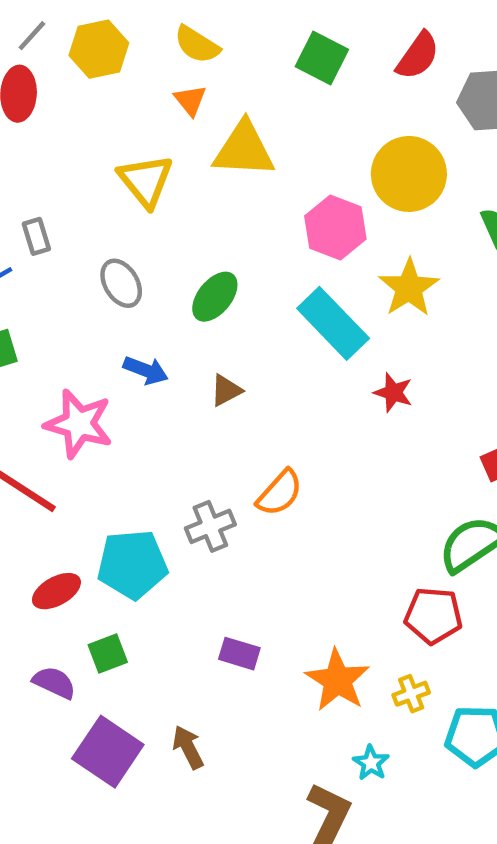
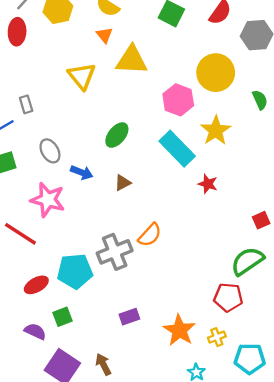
gray ellipse: (121, 283) -> (50, 151), moved
gray cross: (210, 526) -> (115, 252), size x1.4
purple rectangle: (239, 654) -> (129, 317), turned -36

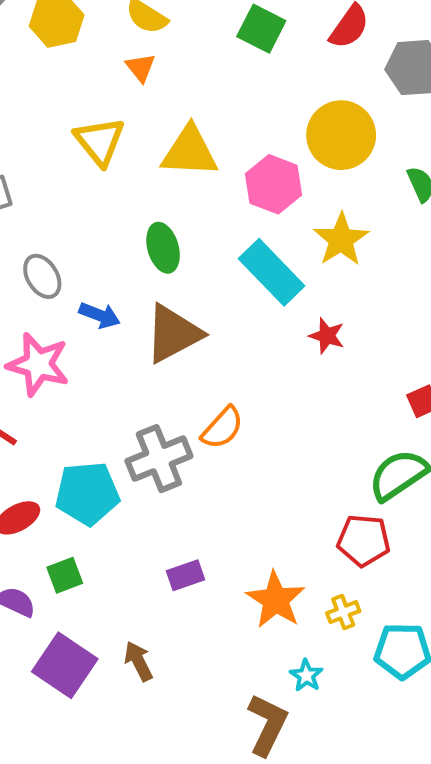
yellow triangle: (132, 60) -> (190, 152), moved
green ellipse: (117, 135) -> (163, 248), turned -55
brown triangle: (123, 183) -> (173, 334), size x2.0

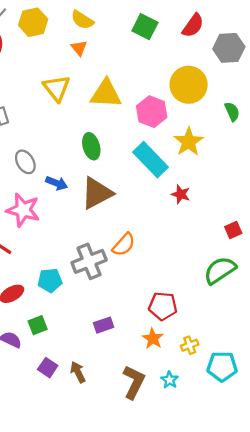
cyan pentagon: (87, 493) -> (50, 280), size x0.7
red pentagon: (364, 540) -> (163, 306), moved
orange star: (276, 600) -> (153, 339), size x0.7
purple square: (65, 665) -> (48, 368), moved, size x0.6
brown L-shape: (267, 725) -> (134, 382), moved

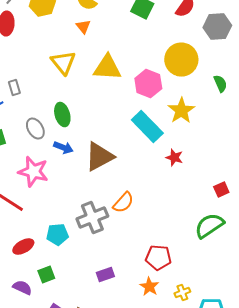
green ellipse: (91, 146) -> (62, 115), moved

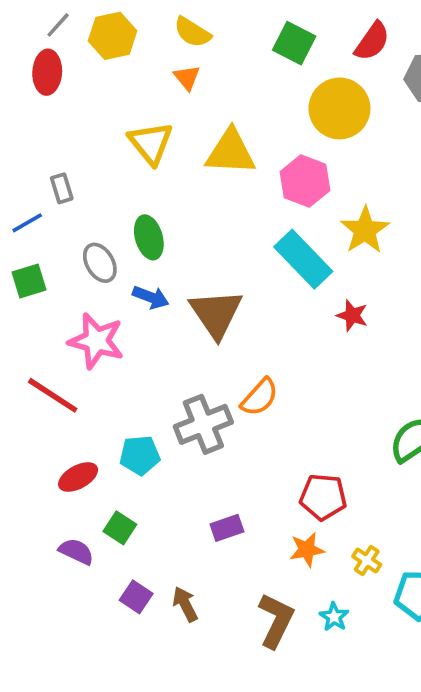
yellow circle: (181, 60) -> (339, 108), moved
brown triangle: (99, 157) -> (216, 314), turned -36
green square: (46, 275) -> (120, 528), turned -36
orange star: (149, 287) -> (307, 550), turned 30
yellow cross: (182, 293) -> (367, 561), turned -35

